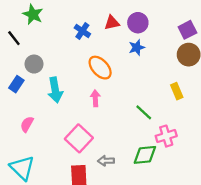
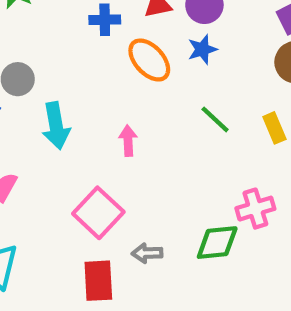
blue cross: (82, 31) -> (105, 20), turned -35
orange ellipse: (100, 68) -> (149, 60), moved
green line: (144, 112) -> (215, 119), moved

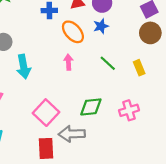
pink arrow: (128, 141) -> (68, 62), moved
green diamond: (217, 243) -> (91, 107), moved
gray arrow: (147, 253) -> (72, 134), size x1.6

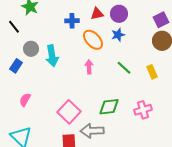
cyan arrow: (24, 67) -> (52, 56), moved

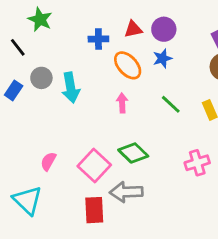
blue rectangle: (16, 66) -> (14, 90), moved
pink semicircle: (25, 100) -> (48, 161), moved
green diamond: (109, 107) -> (133, 153), moved, turned 50

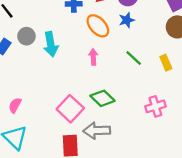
pink semicircle: (48, 161) -> (15, 105), moved

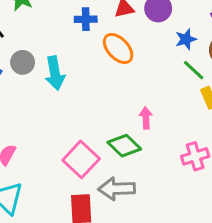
blue star: (127, 20) -> (186, 39), moved
pink arrow: (93, 57) -> (146, 118), moved
green line: (134, 58) -> (194, 70), moved

